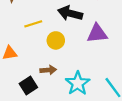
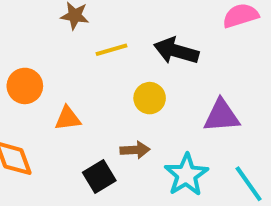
yellow line: (33, 24) -> (112, 50), moved
purple triangle: (97, 33) -> (222, 116), moved

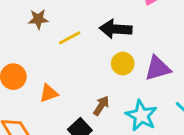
yellow circle: (150, 98) -> (123, 64), moved
brown arrow: (135, 150) -> (101, 106), turned -42

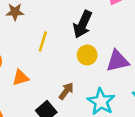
black arrow: (116, 29) -> (83, 24), turned -72
yellow line: (70, 38) -> (43, 41), moved, turned -48

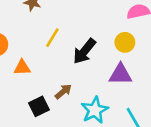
black arrow: (83, 24) -> (84, 51), moved
yellow circle: (87, 55) -> (125, 42), moved

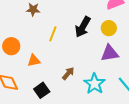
black arrow: (84, 51) -> (83, 27), moved
black square: (39, 106) -> (42, 90), moved

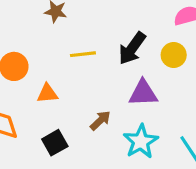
yellow line: (53, 34) -> (83, 54), turned 56
purple triangle: (110, 53) -> (143, 93), moved

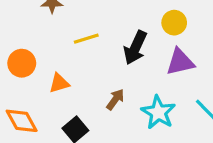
black arrow: (132, 48) -> (135, 48), moved
purple triangle: (143, 93) -> (180, 62), moved

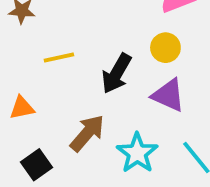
purple triangle: (180, 62) -> (168, 95), turned 32
brown arrow: (115, 99) -> (87, 133), size x1.5

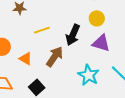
orange triangle: (22, 108) -> (26, 59), turned 48
brown arrow: (87, 133) -> (55, 57), moved

